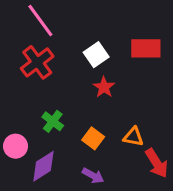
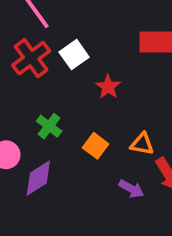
white square: (96, 55) -> (74, 55), moved
purple arrow: (93, 176) -> (131, 189), moved

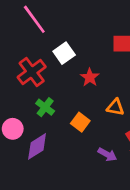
red cross: (31, 58) -> (32, 72), moved
orange triangle: (142, 144) -> (115, 107), moved

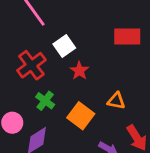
red star: (90, 77) -> (79, 71), moved
orange square: (80, 122) -> (81, 116), size x1.4

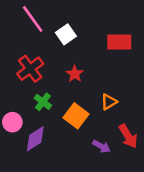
white square: (64, 46) -> (66, 34), moved
orange triangle: (116, 101) -> (109, 102), turned -42

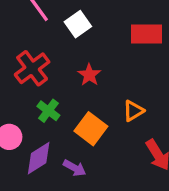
purple arrow: (101, 146) -> (75, 168), moved

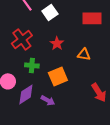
green cross: (48, 111) -> (32, 65), turned -32
orange triangle: (133, 111) -> (84, 54), moved, turned 40
orange square: (91, 129) -> (58, 76), turned 30

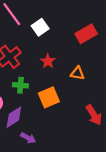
red rectangle: (92, 18) -> (86, 34), turned -30
purple arrow: (48, 100) -> (28, 138), moved

